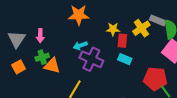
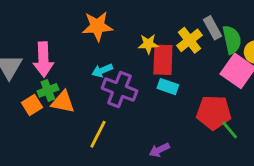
gray rectangle: (158, 20) -> (212, 28), turned 42
pink arrow: (40, 36) -> (43, 59), size x1.6
red rectangle: (122, 41) -> (163, 60), size x1.5
orange square: (19, 67) -> (32, 105), moved

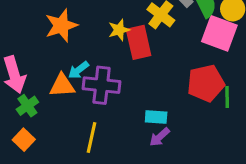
cyan rectangle: (168, 87) -> (156, 117), moved
orange triangle: (63, 102) -> (62, 86), moved
orange square: (32, 105) -> (24, 140), moved
green line: (230, 130) -> (227, 97), turned 54

